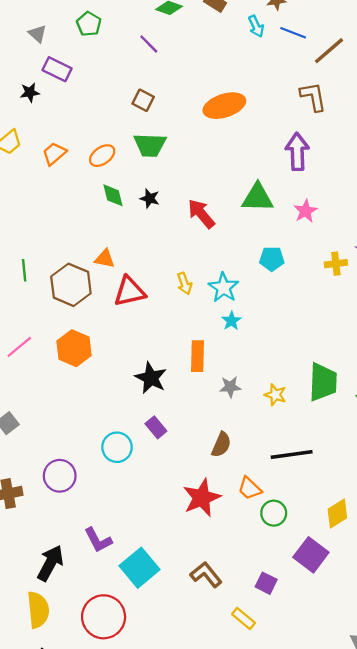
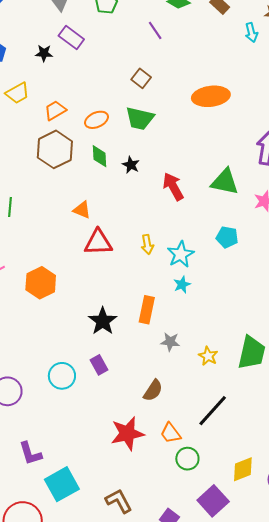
brown hexagon: (71, 285) -> (55, 149), moved
black line: (292, 454) -> (213, 411), turned -51

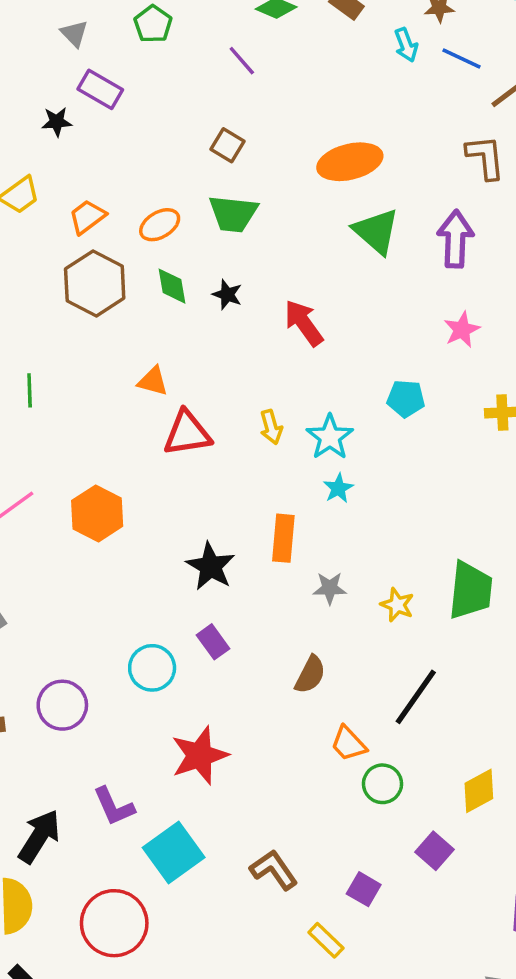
green triangle: (225, 182) -> (376, 231), moved, turned 36
red star: (127, 434) -> (200, 756), moved
purple square: (213, 501) -> (435, 851), size x0.7

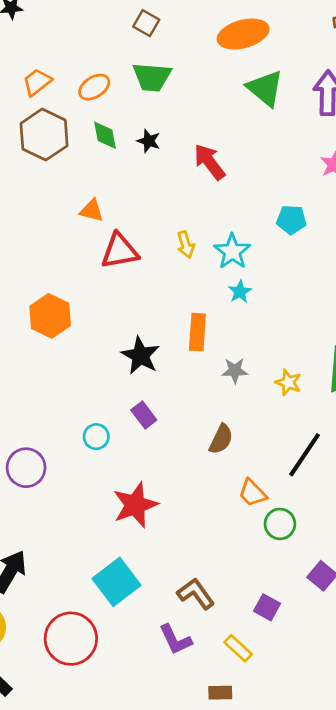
cyan circle: (152, 668) -> (96, 437), size x0.7
purple L-shape: (114, 806) -> (175, 640), moved

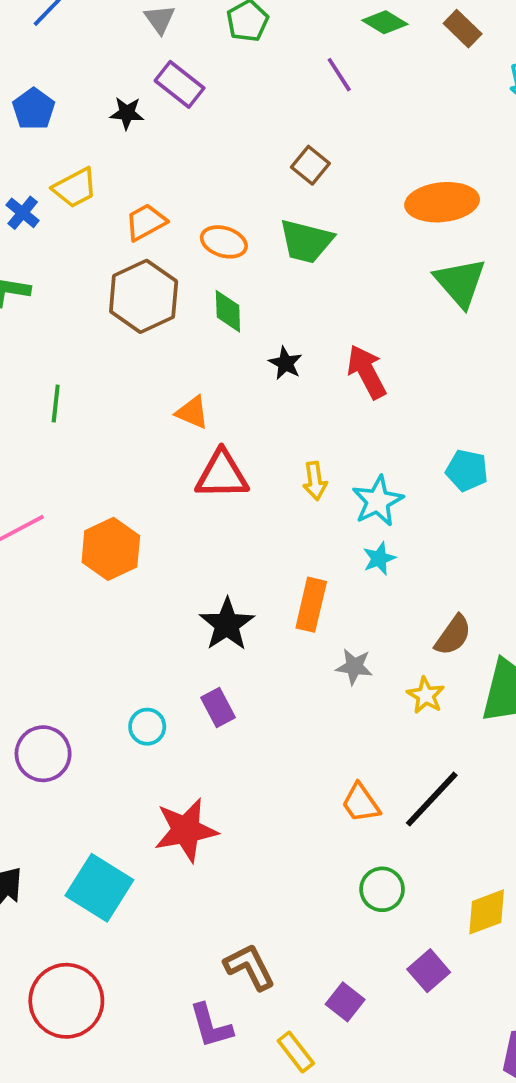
orange ellipse: (94, 87) -> (224, 242), turned 40
black star: (149, 141) -> (285, 363), moved
brown semicircle: (221, 439) -> (453, 635), moved
orange trapezoid: (252, 493) -> (361, 803), moved
cyan square: (116, 582) -> (99, 888), moved, turned -30

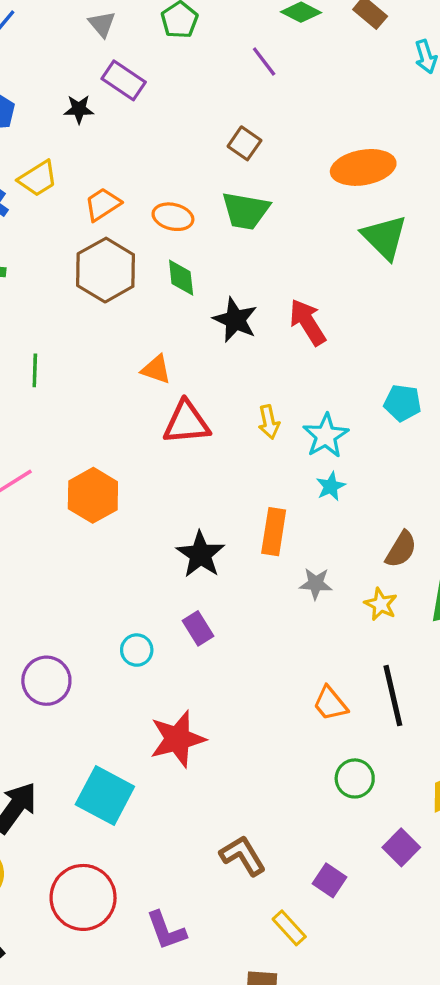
black star: (285, 363) -> (235, 320), size x1.5
black line: (432, 799) -> (393, 696), turned -52
purple L-shape: (211, 1026) -> (166, 931), moved

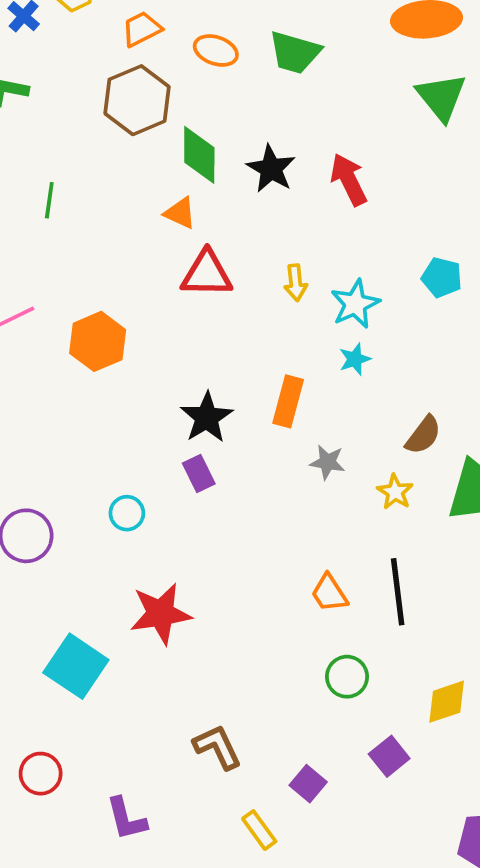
green diamond: (181, 278) -> (199, 155), moved, size x1.4
purple rectangle: (198, 628) -> (199, 474), moved
red circle: (83, 897) -> (41, 774), size x0.6

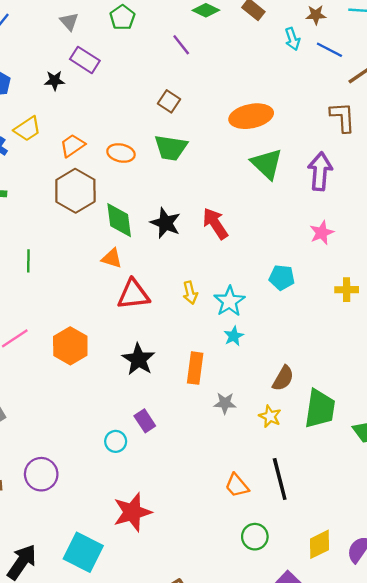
black star: (207, 418) -> (139, 359), moved
cyan circle: (127, 513) -> (116, 441), moved

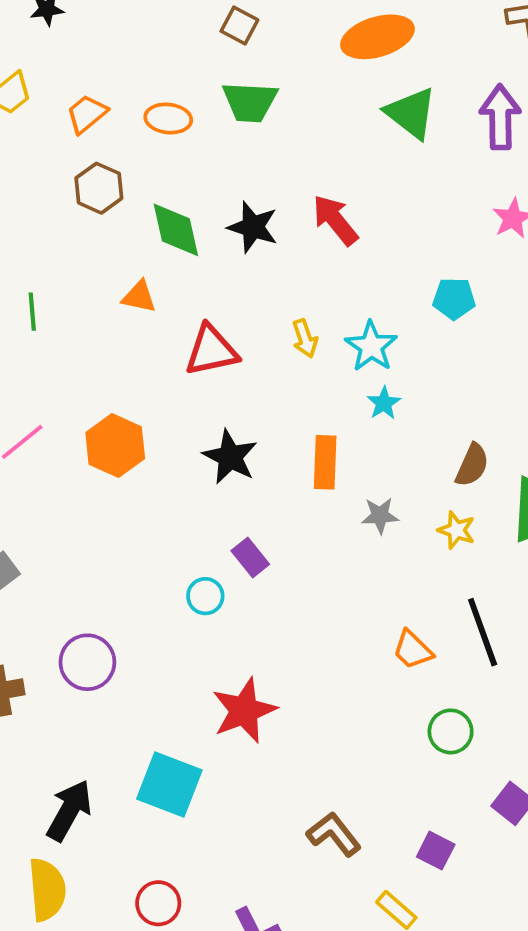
brown hexagon: (75, 191) -> (99, 188), size x0.7
orange triangle: (112, 258) -> (139, 297), moved

